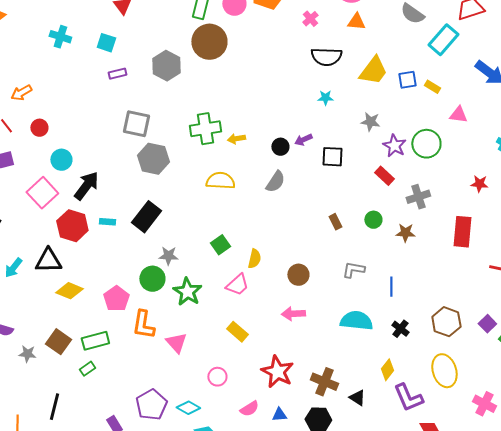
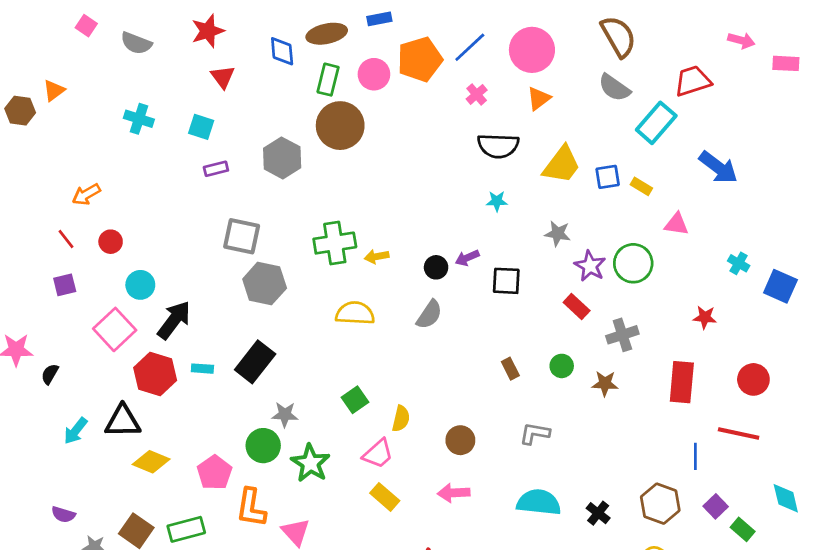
orange triangle: (356, 22) -> (539, 99), turned -42
blue line: (391, 287) -> (695, 456), moved
yellow rectangle: (237, 332) -> (385, 497), moved

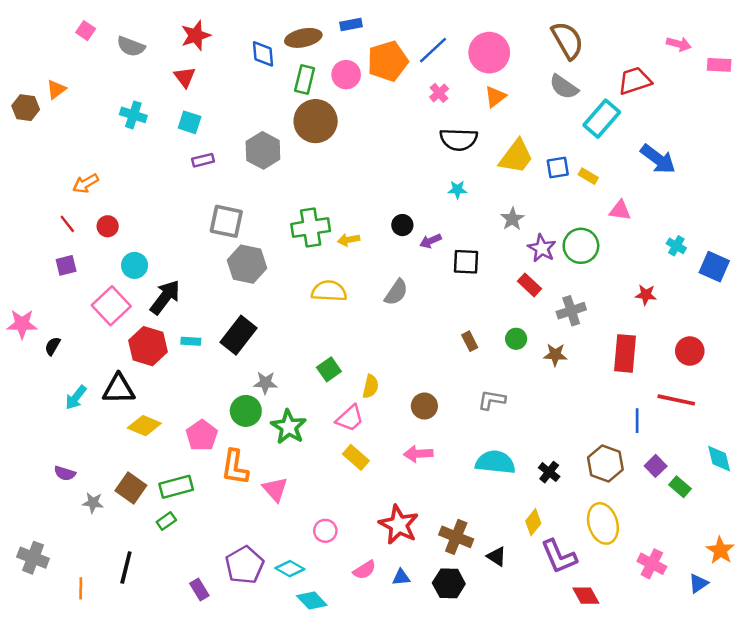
red triangle: (223, 77) -> (185, 77), moved
gray star: (558, 234) -> (512, 219), turned 30
black circle: (436, 267) -> (402, 225), moved

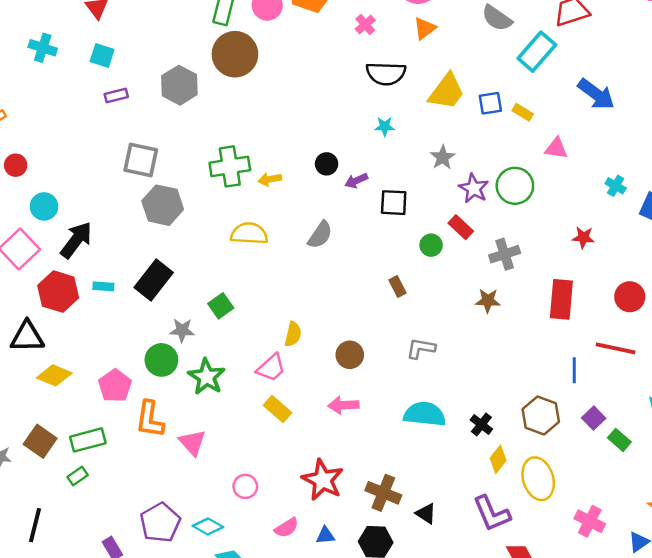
green circle: (516, 339) -> (431, 245), moved
green square: (329, 369) -> (221, 306), moved
yellow diamond: (533, 522) -> (498, 459), moved

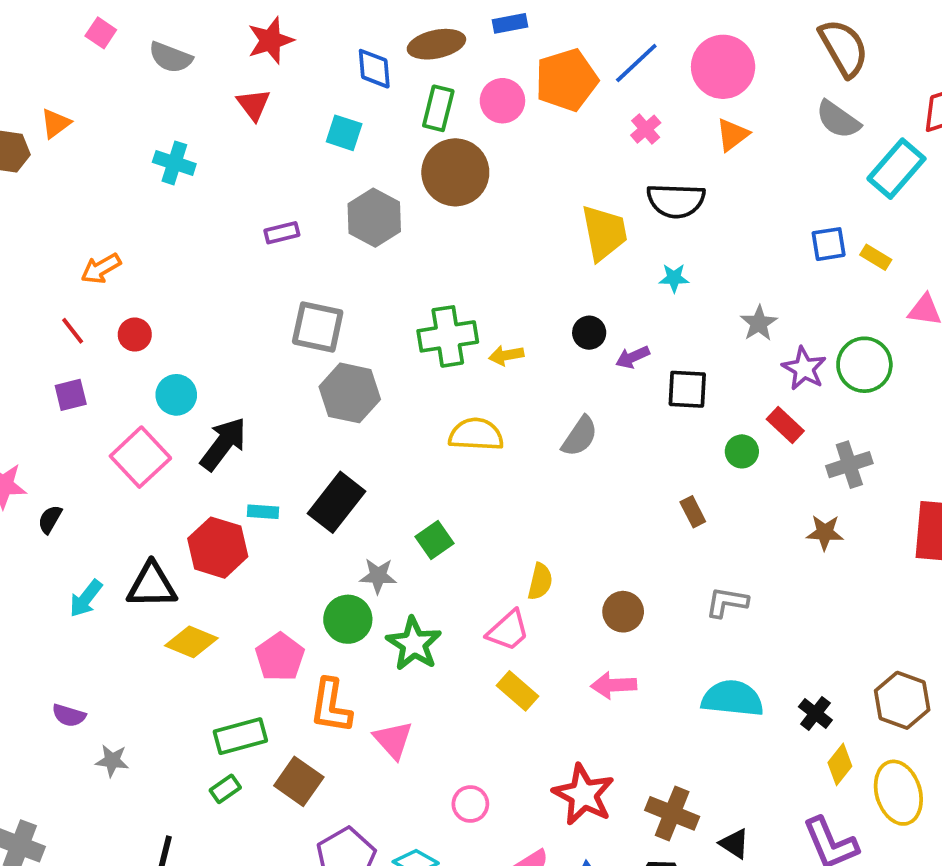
cyan square: (102, 55) -> (344, 133), moved
yellow trapezoid: (447, 92) -> (604, 233), moved, turned -48
red hexagon: (58, 292) -> (218, 548), moved
brown square: (40, 441) -> (299, 781), moved

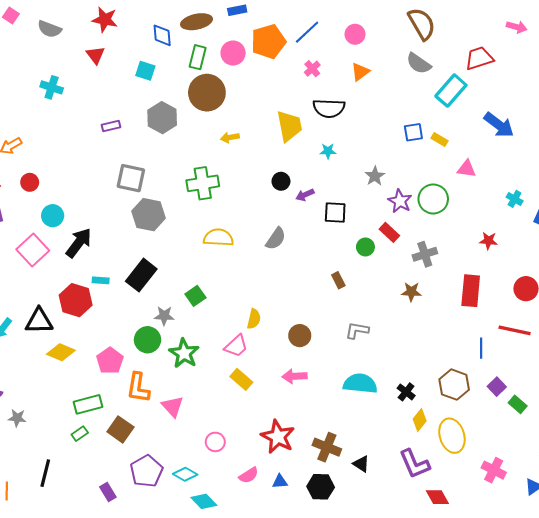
red star: (271, 40) -> (105, 20), turned 30
pink circle: (723, 67) -> (355, 34), size x0.6
yellow arrow: (506, 355) -> (230, 137), moved

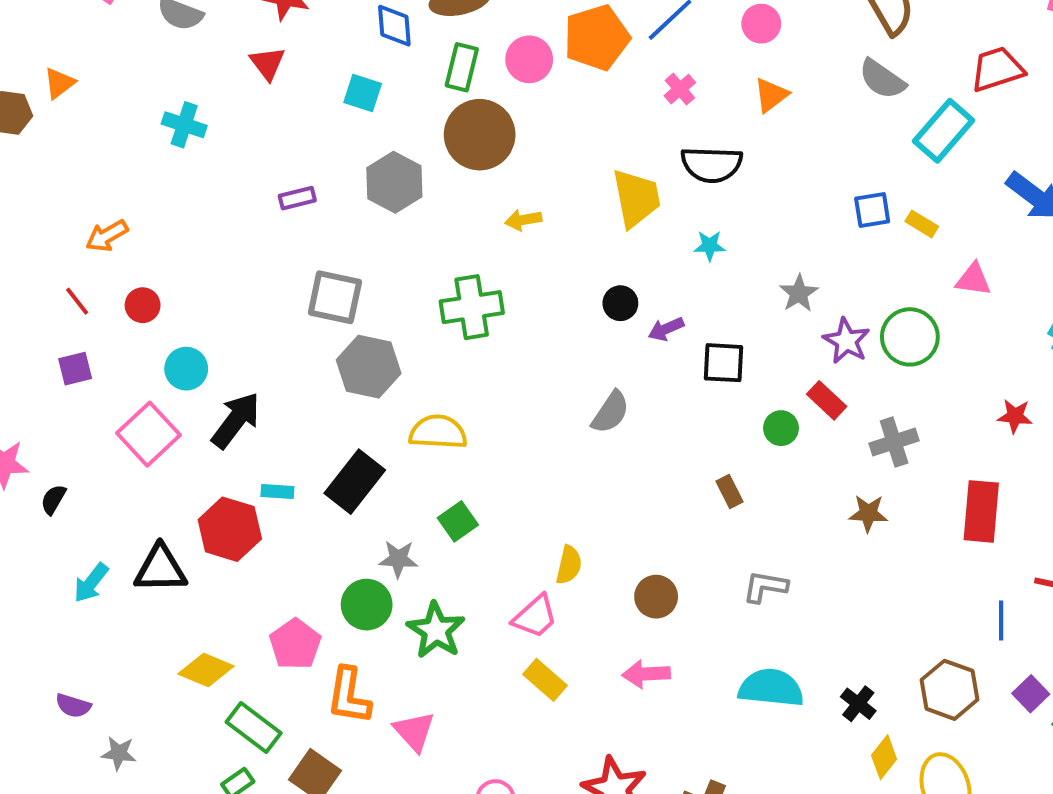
yellow semicircle: (218, 238) -> (438, 432), moved
yellow diamond: (61, 352) -> (206, 670), moved
green rectangle: (88, 404) -> (254, 727), turned 52

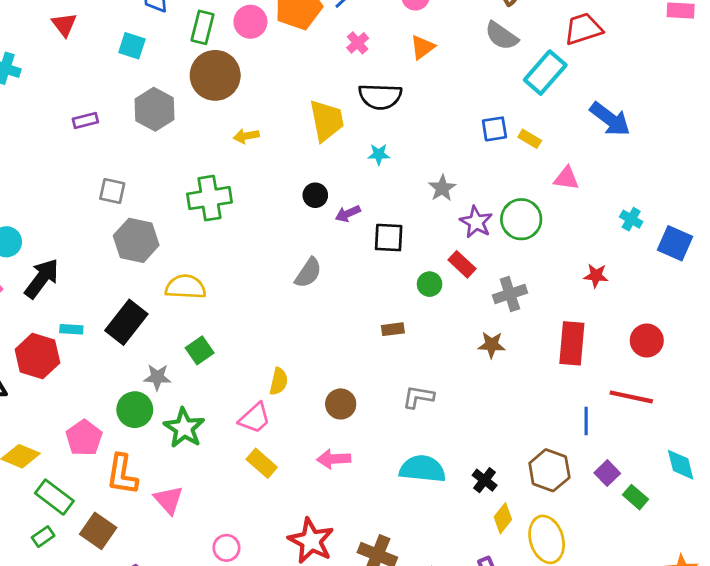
gray square: (335, 297) -> (112, 191), size x0.7
brown rectangle: (729, 492) -> (393, 329), turned -70

